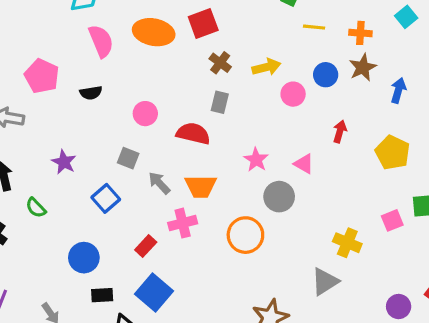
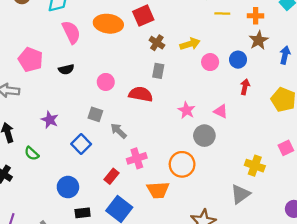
blue circle: (326, 75) -> (238, 60), moved
orange trapezoid: (201, 186) -> (158, 190), moved

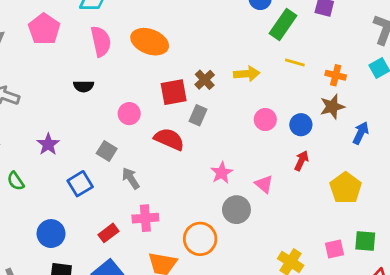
red square: (143, 16) -> (174, 92), moved
yellow arrow: (190, 44) -> (247, 74), moved
pink pentagon: (31, 60) -> (44, 29), moved

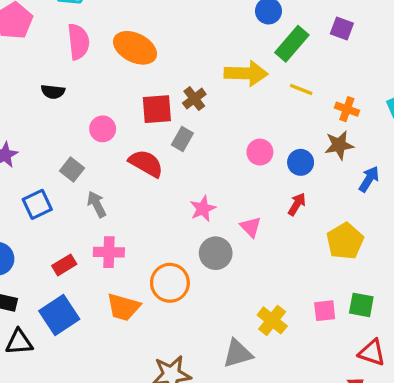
yellow arrow: (247, 74) -> (246, 73), moved, size x1.4

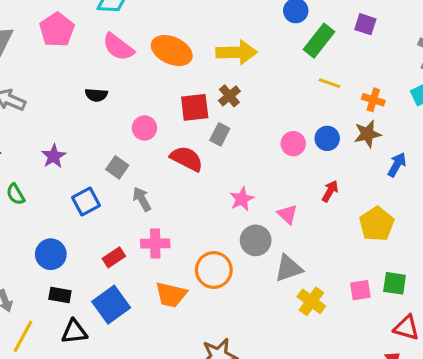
pink semicircle: (78, 42) -> (118, 47), turned 136
yellow arrow: (246, 73) -> (237, 52), moved
blue circle: (301, 162) -> (327, 138), moved
gray triangle: (238, 354) -> (289, 268), moved

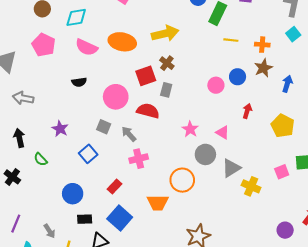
pink circle: (144, 128) -> (116, 97), size x1.5
gray arrow: (142, 199) -> (129, 134), moved
pink cross: (155, 244) -> (139, 159), moved

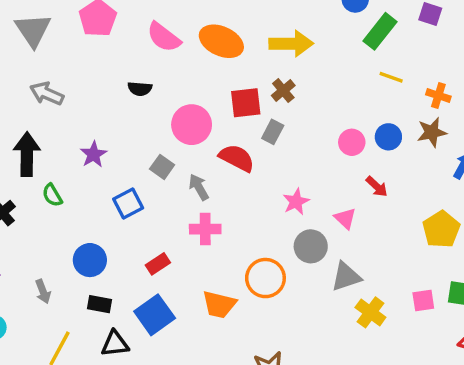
red arrow: (247, 111) -> (377, 187), moved, turned 104
black arrow: (19, 138) -> (27, 154), size x1.4
gray arrow: (49, 231) -> (43, 292), moved

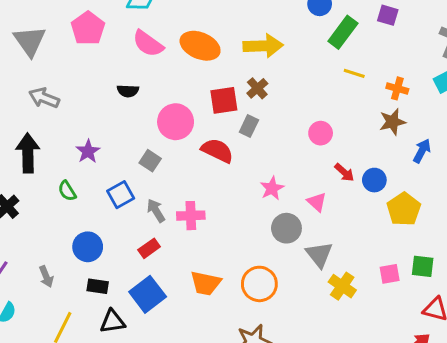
blue circle: (388, 137) -> (374, 180), moved
gray arrow: (199, 187) -> (156, 211), moved
green semicircle: (52, 195) -> (67, 191), moved
gray triangle: (346, 277) -> (319, 255), turned -48
orange circle: (265, 278) -> (259, 284), moved

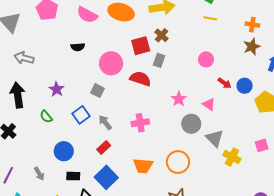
yellow line: (354, 73) -> (210, 18), moved
pink cross: (191, 216) -> (140, 123), moved

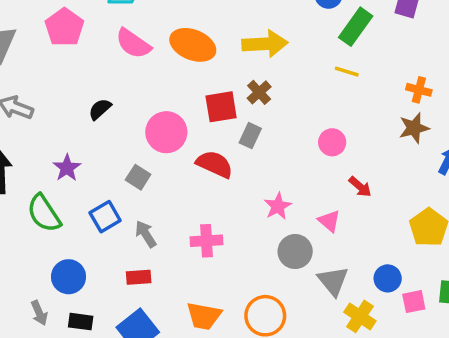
black semicircle: (78, 47) -> (100, 109), moved, turned 136
blue circle: (245, 86) -> (388, 278), moved
green semicircle: (46, 117) -> (44, 213), size x1.6
red rectangle: (104, 147) -> (139, 277), turned 32
gray arrow: (39, 174) -> (39, 313), moved

